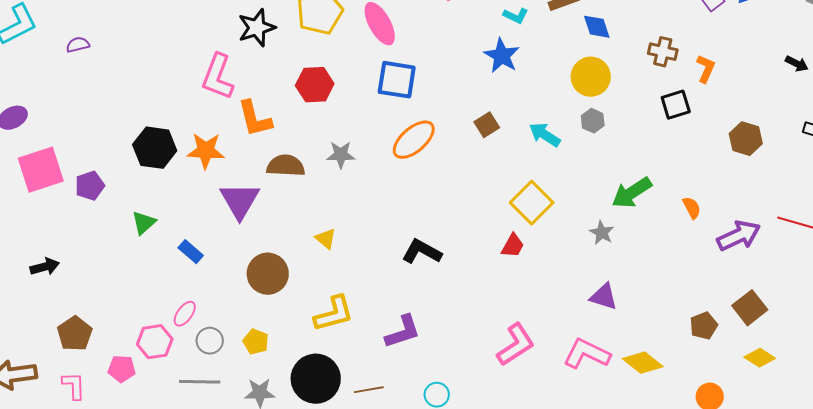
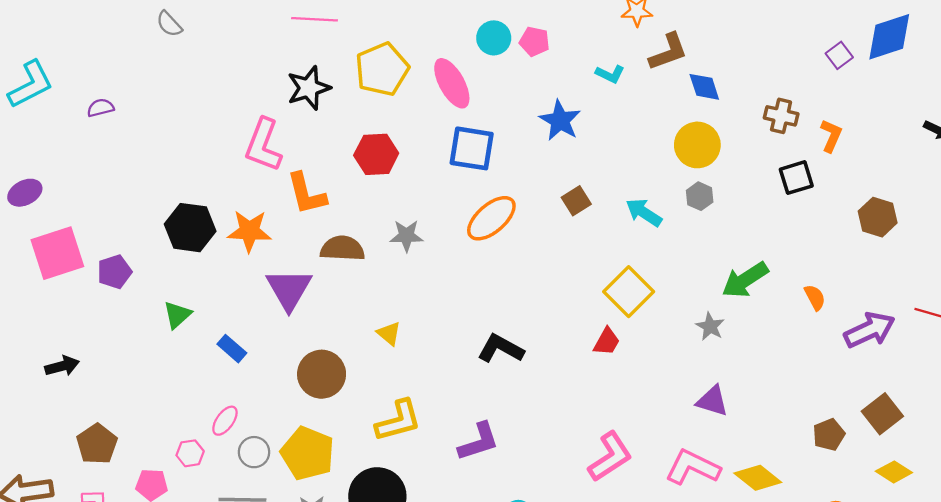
blue star: (502, 56) -> (560, 121), moved
pink hexagon: (155, 342) -> (190, 453), size x0.7
yellow pentagon: (256, 342) -> (308, 453), size x1.8

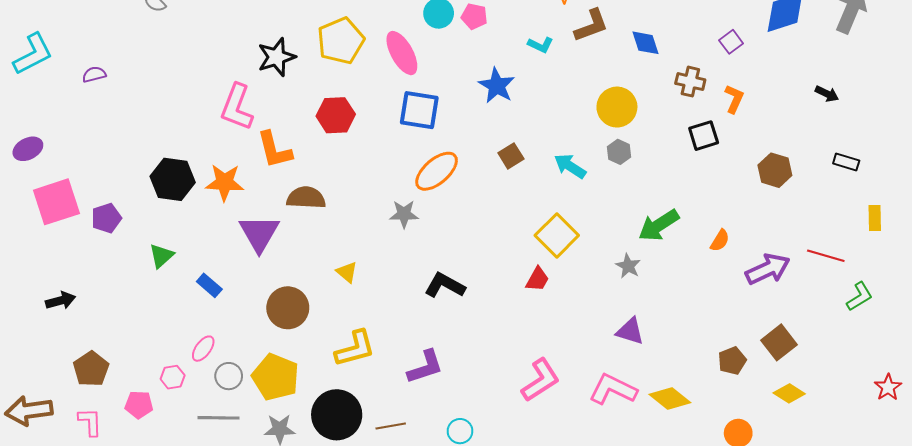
purple square: (839, 55) -> (731, 42), moved
blue diamond: (704, 87) -> (645, 43), moved
gray star: (406, 236) -> (404, 214), moved
orange semicircle: (815, 297) -> (720, 241), turned 60

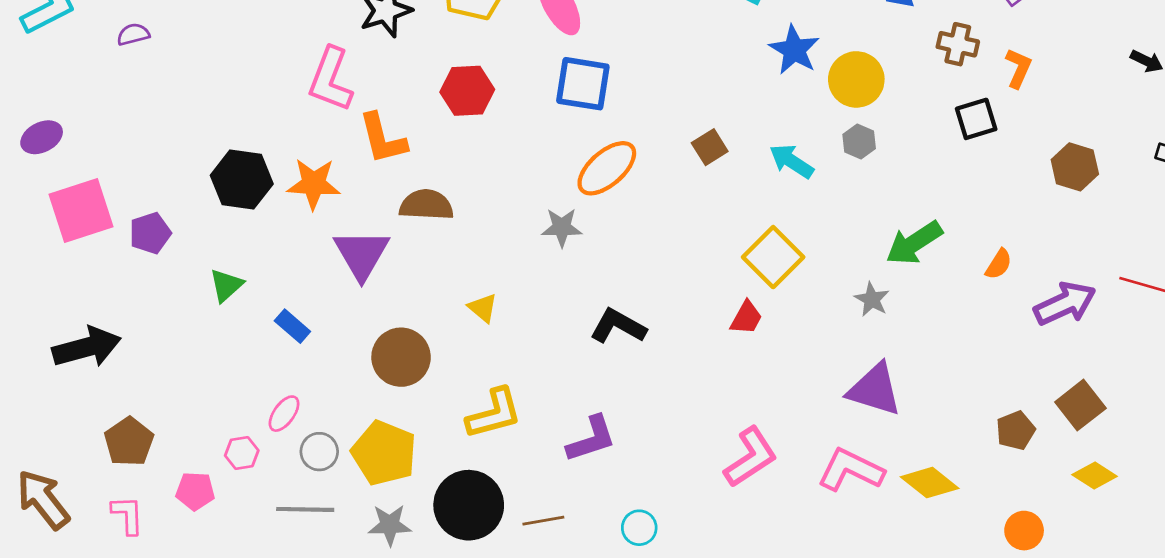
blue star: (497, 86) -> (794, 50), moved
black arrow: (61, 301) -> (87, 347), size x1.6
purple triangle: (630, 331) -> (875, 390), size x1.4
brown arrow: (29, 411) -> (43, 500), turned 60

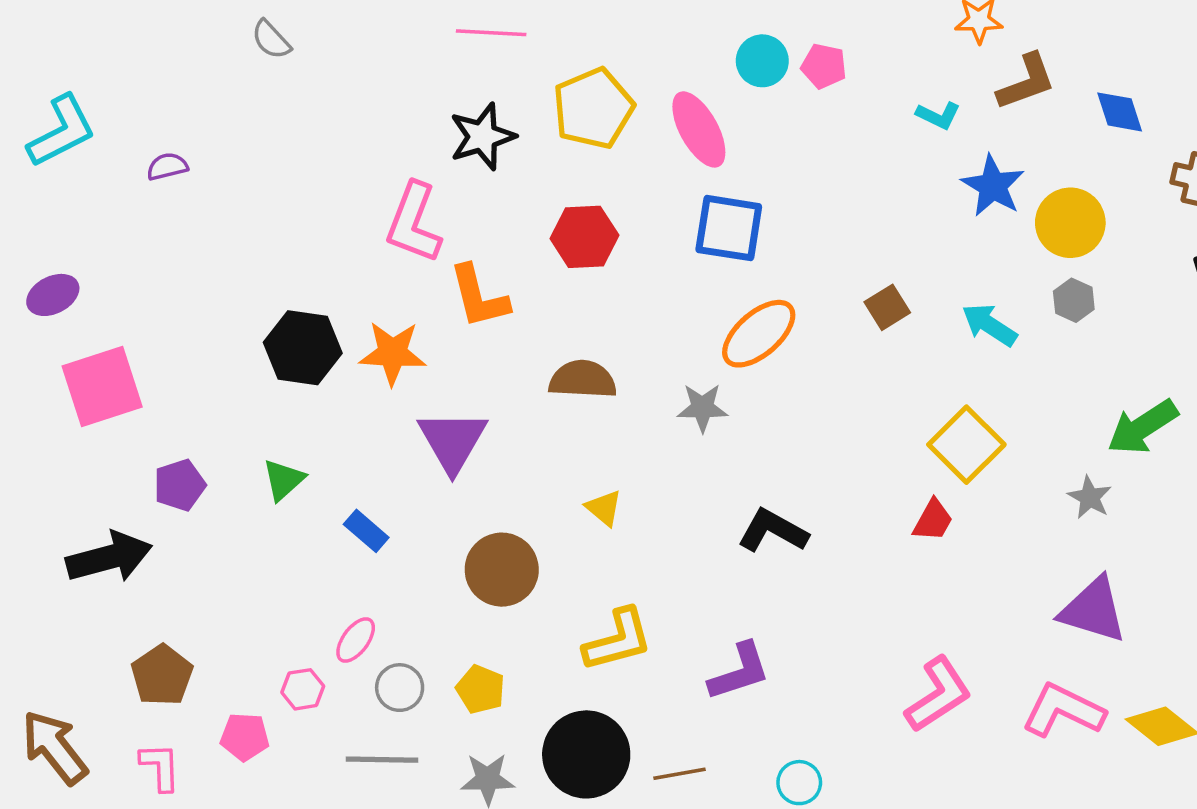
brown semicircle: (426, 205) -> (583, 379), moved
purple pentagon: (150, 233) -> (180, 485), moved
yellow pentagon: (384, 453) -> (481, 689), size x0.6

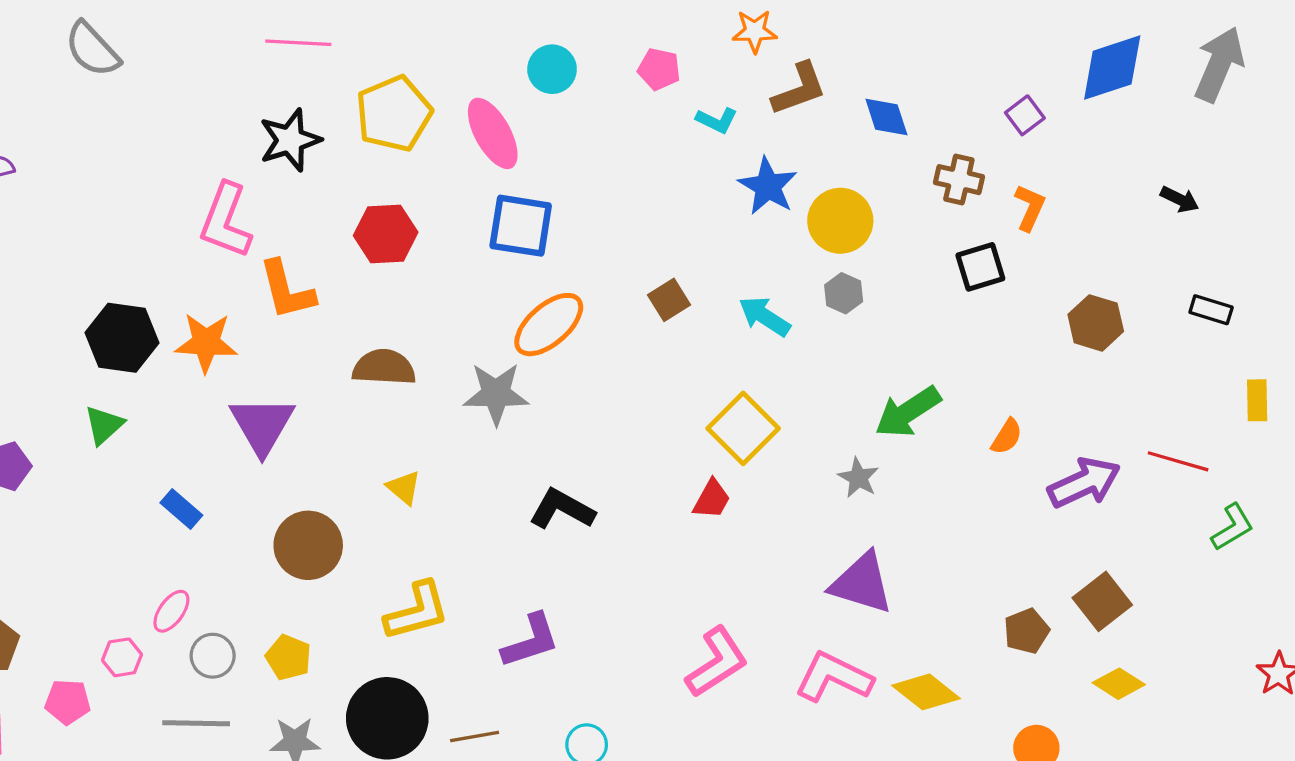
gray semicircle: (271, 40) -> (92, 49), size x1.5
pink pentagon: (824, 66) -> (659, 69), moved
gray star: (702, 408) -> (496, 394), size x1.4
green triangle: (283, 480) -> (104, 425), moved

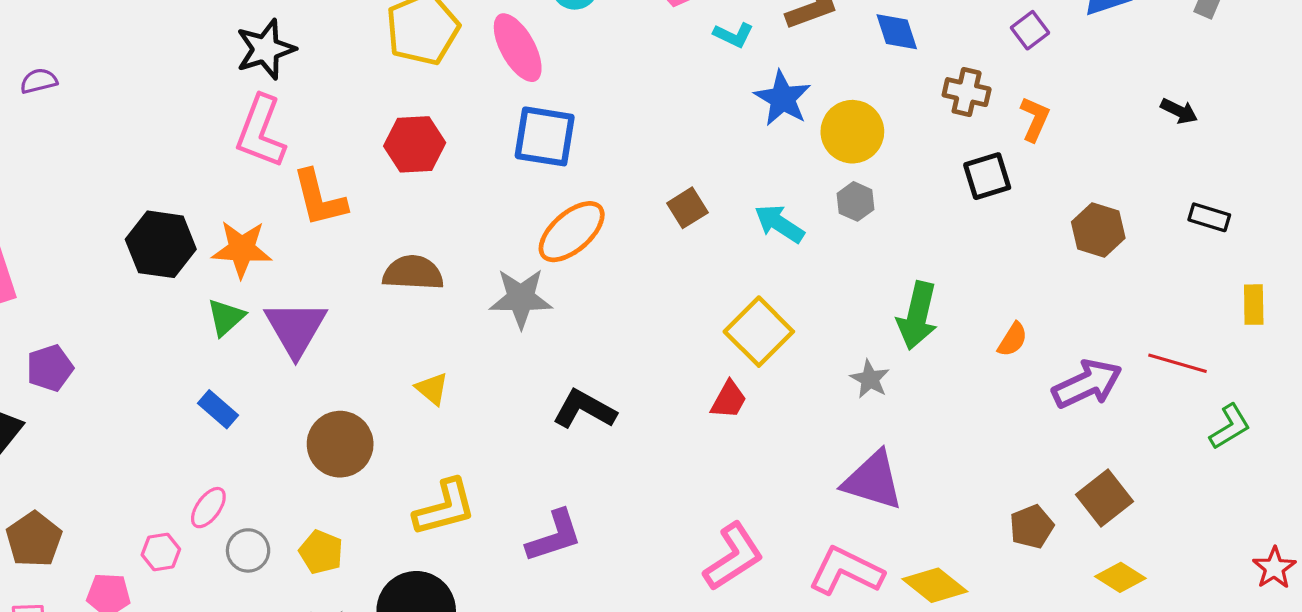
black star: (290, 140) -> (266, 49), moved
green arrow: (908, 412) -> (917, 316), turned -44
green triangle: (104, 425) -> (226, 317), moved

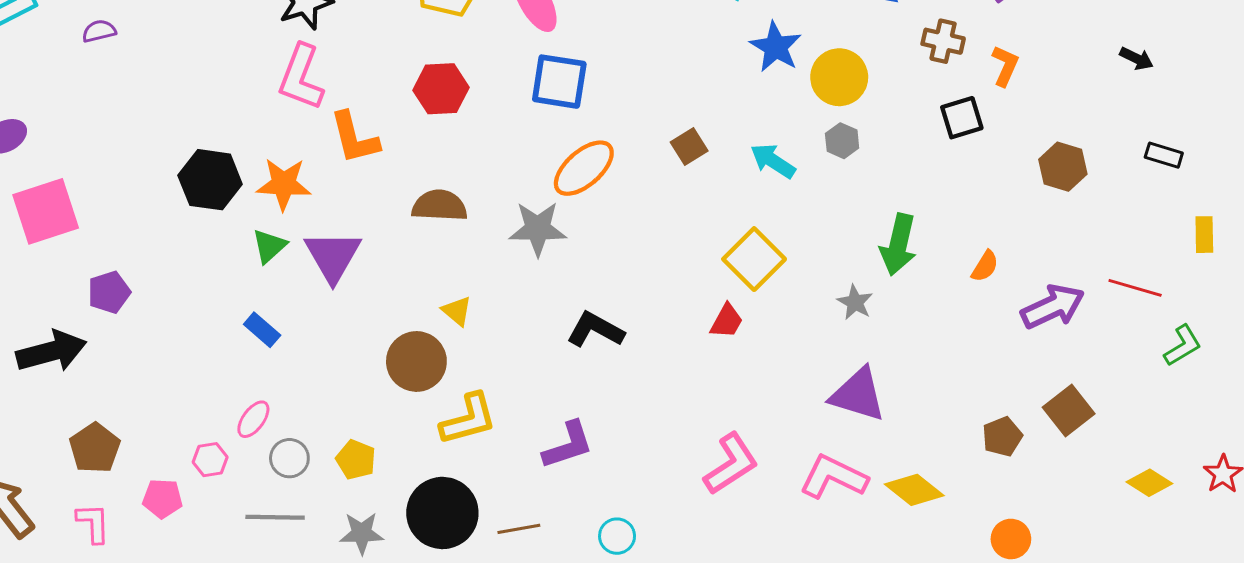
brown circle: (340, 444) -> (416, 361), moved
yellow diamond: (1120, 577) -> (1149, 483), moved

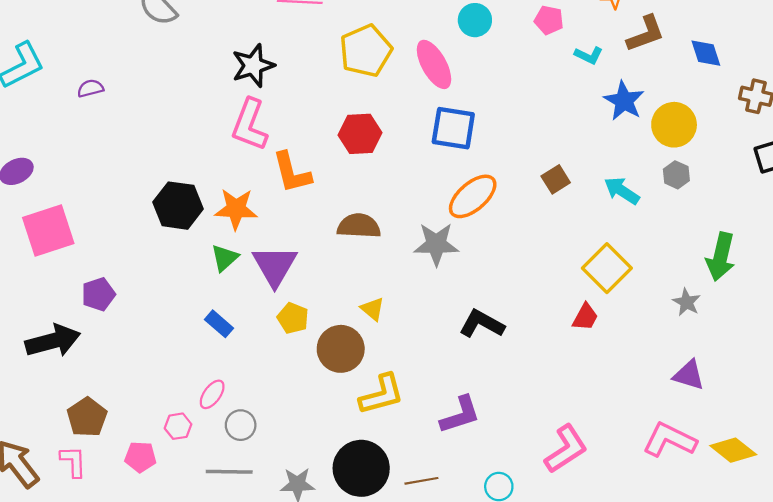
purple triangle: (858, 395) -> (689, 375), size x0.7
yellow pentagon: (356, 460) -> (293, 318), moved
pink L-shape: (731, 464) -> (566, 449), moved
pink L-shape: (93, 523) -> (73, 461), moved

